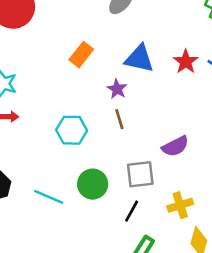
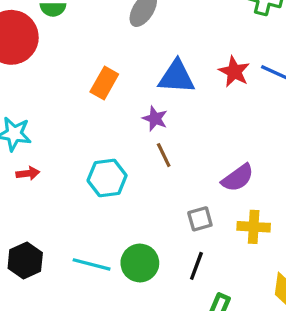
gray square: (140, 174) -> (200, 219), size x0.7
green circle: (93, 184) -> (140, 263), moved
yellow cross: (180, 205) -> (254, 227), moved, turned 30

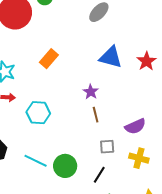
orange rectangle: (104, 83) -> (49, 59), moved
purple star: (155, 119) -> (91, 92), moved
brown line: (164, 155) -> (96, 115), moved
cyan hexagon: (107, 178) -> (38, 113), moved

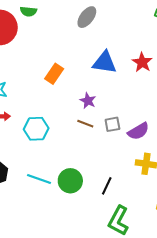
orange rectangle: (49, 59) -> (54, 74), moved
brown line: (96, 115) -> (85, 124), moved, turned -49
gray square: (107, 147) -> (112, 124), moved

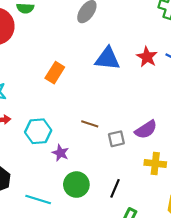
purple star: (88, 101) -> (60, 153), moved
gray square: (112, 124) -> (116, 139), moved
cyan line: (39, 179) -> (38, 199), moved

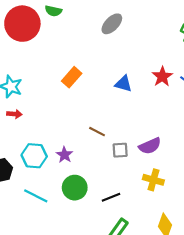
blue triangle: (107, 59) -> (123, 84), moved, size x0.7
cyan hexagon: (38, 131) -> (34, 156), moved
black line: (115, 188) -> (111, 197), turned 36

